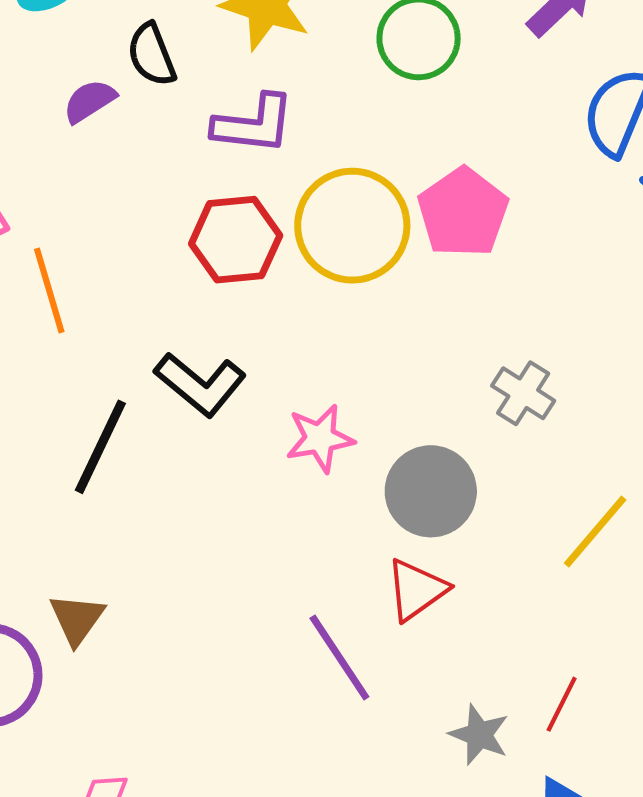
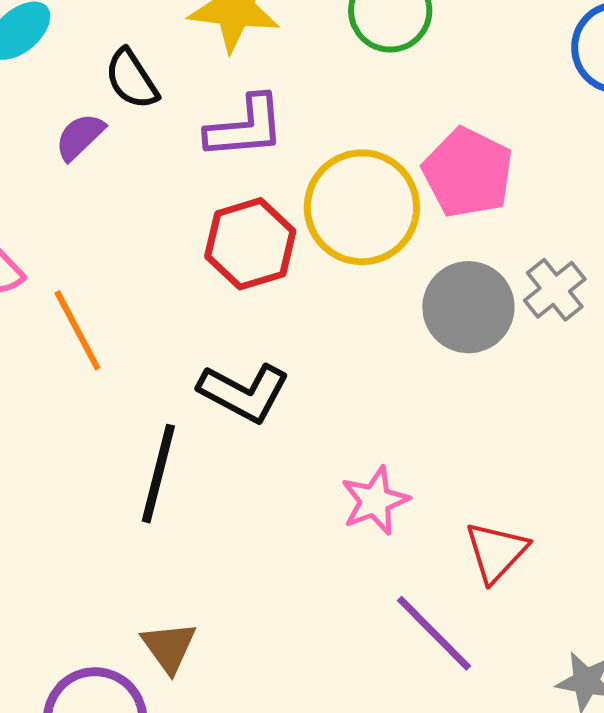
gray cross: (523, 393) -> (555, 290), moved, turned 30
pink star: (320, 438) -> (375, 501), moved
gray circle: (431, 491) -> (468, 307), moved

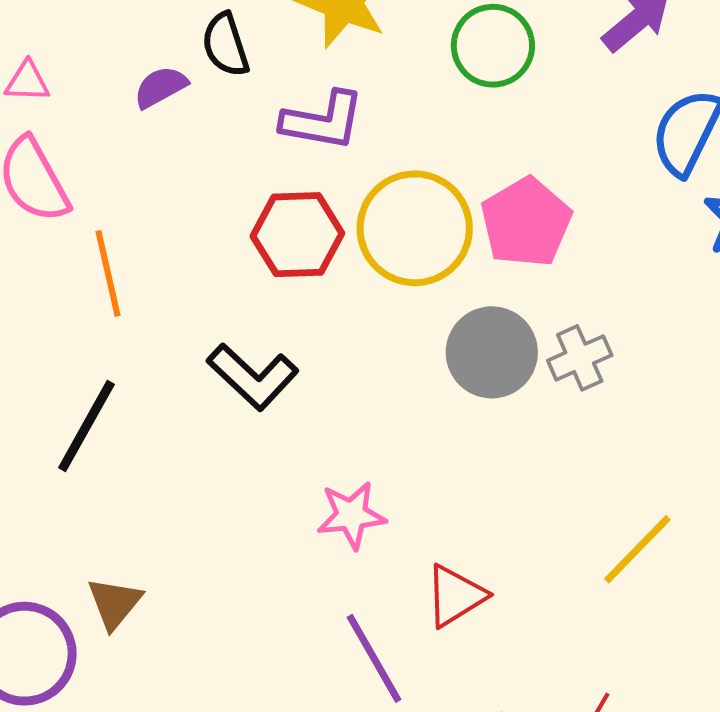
black line: (158, 474) -> (86, 426), moved

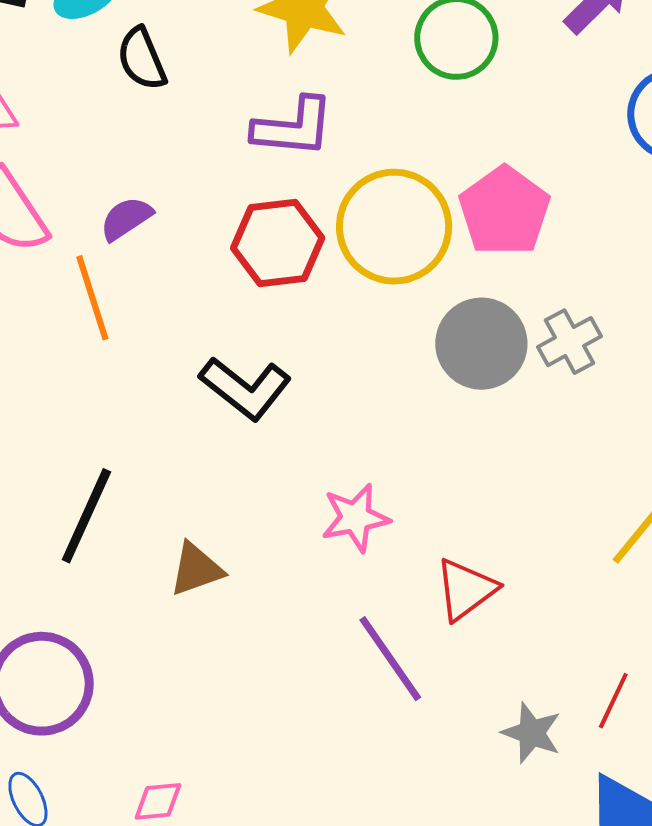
black semicircle: (225, 45) -> (142, 59), moved
purple semicircle: (161, 87) -> (126, 219), moved
black line: (86, 426) -> (86, 516), moved
brown triangle: (114, 603) -> (196, 569), moved, turned 36

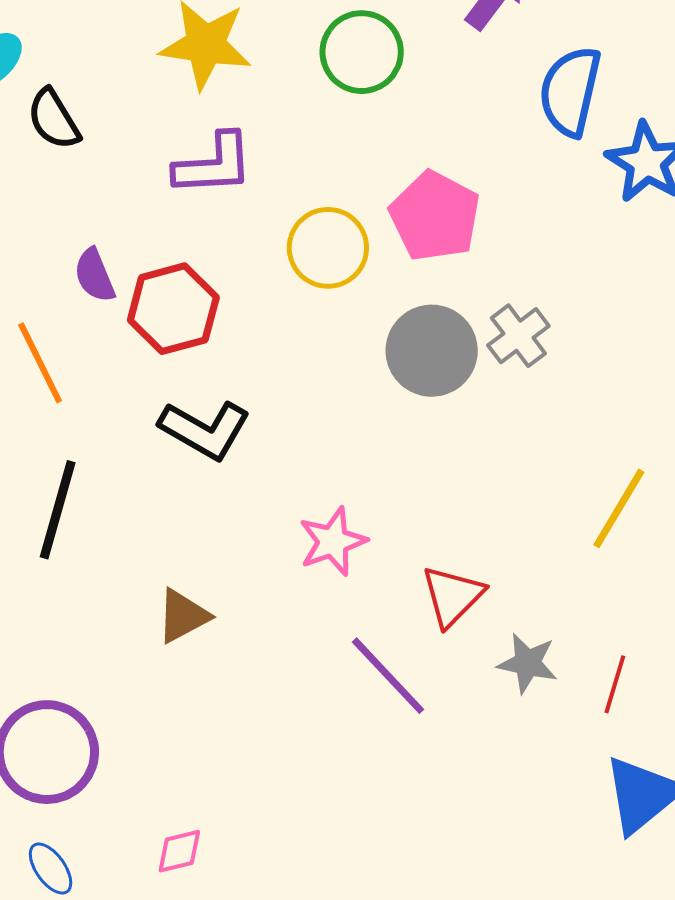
purple semicircle: (126, 219) -> (95, 275), moved, turned -70
yellow circle: (394, 227) -> (328, 248), size x0.7
red hexagon: (278, 243) -> (173, 309), moved
black line: (86, 516) -> (58, 510), moved
gray star: (532, 733) -> (528, 663), moved

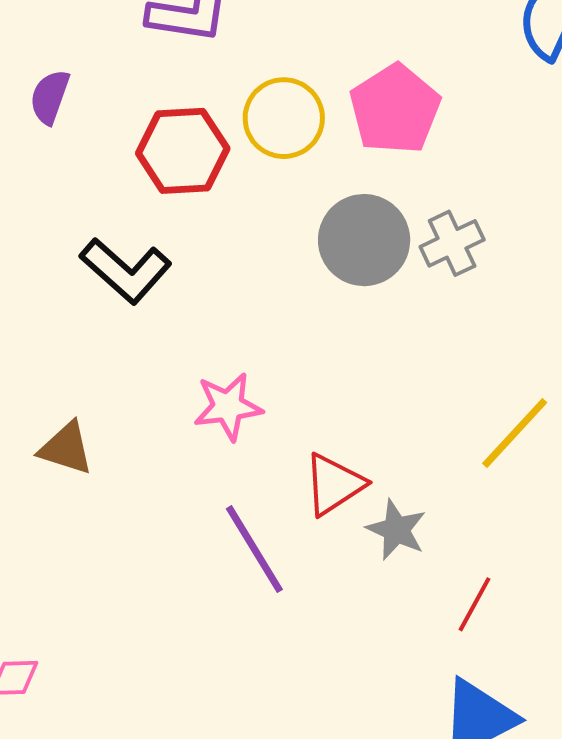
purple semicircle: (95, 275) -> (50, 97), turned 30
red hexagon: (173, 309) -> (183, 151), moved
brown triangle: (183, 616) -> (66, 448), turned 34
gray star: (528, 663) -> (396, 530), moved

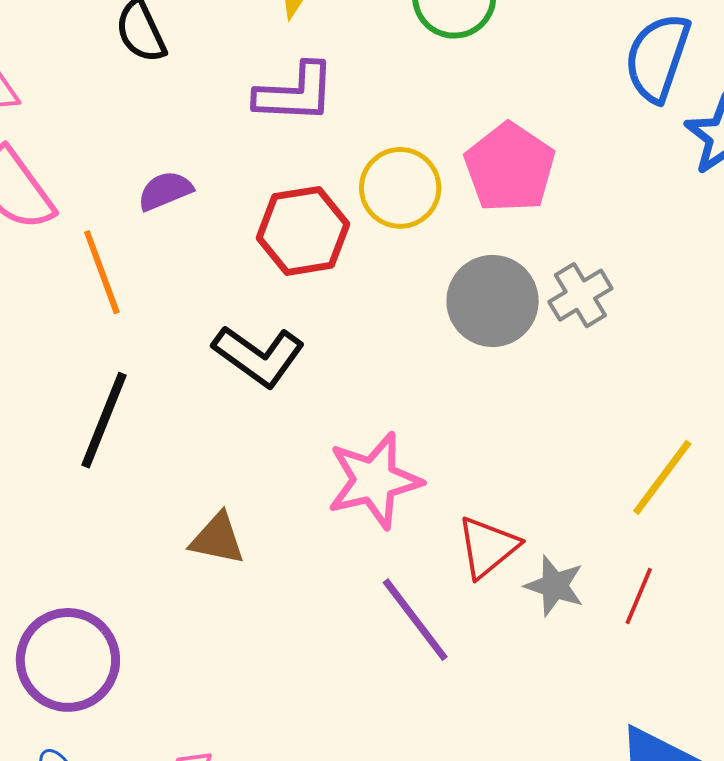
purple semicircle: (50, 97) -> (165, 191), turned 54
pink star: (228, 406) -> (374, 480), size x1.4
red line: (475, 604) -> (639, 596), moved

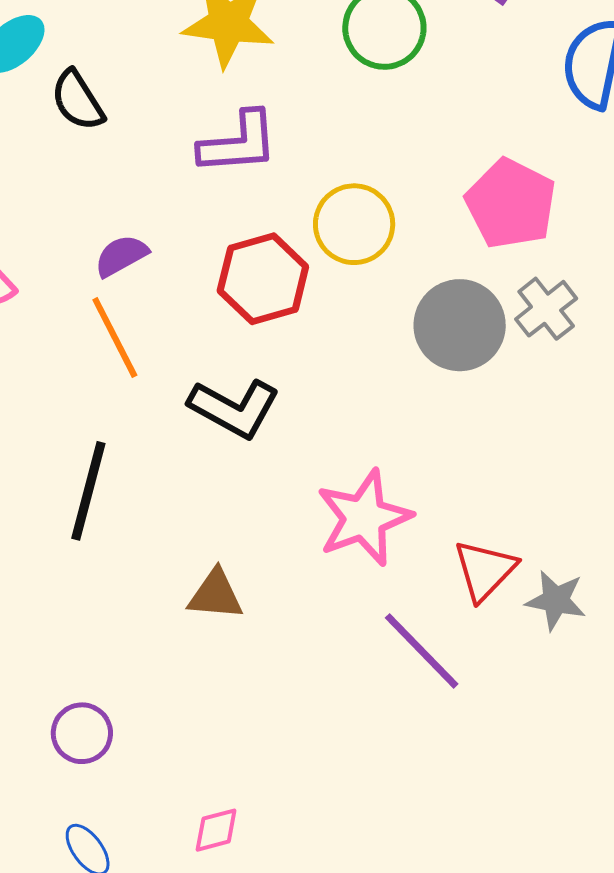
pink pentagon: (510, 168) -> (511, 204), moved
orange line: (102, 272) -> (115, 338), moved
purple circle: (68, 660) -> (82, 733), size x0.6

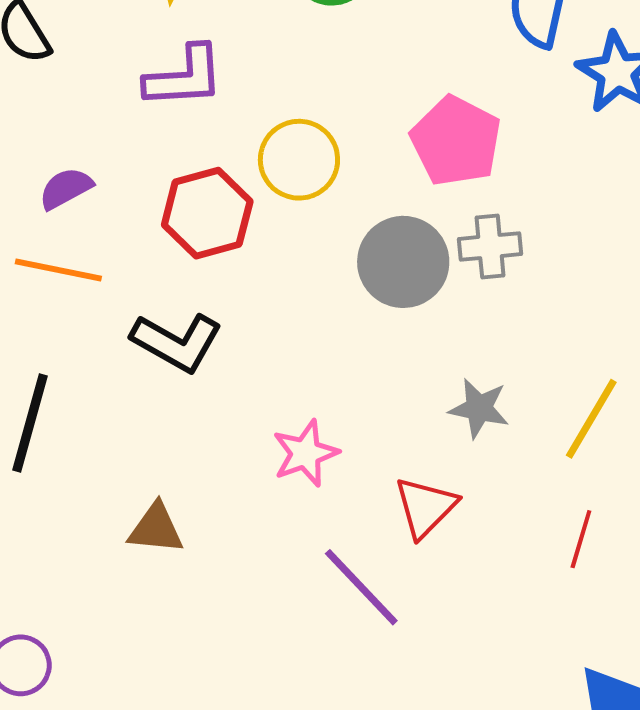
gray cross: (546, 309) -> (490, 246), turned 32
orange line: (115, 338) -> (58, 270), turned -52
pink star: (364, 518) -> (305, 453), size x0.7
gray star: (556, 600) -> (479, 408), moved

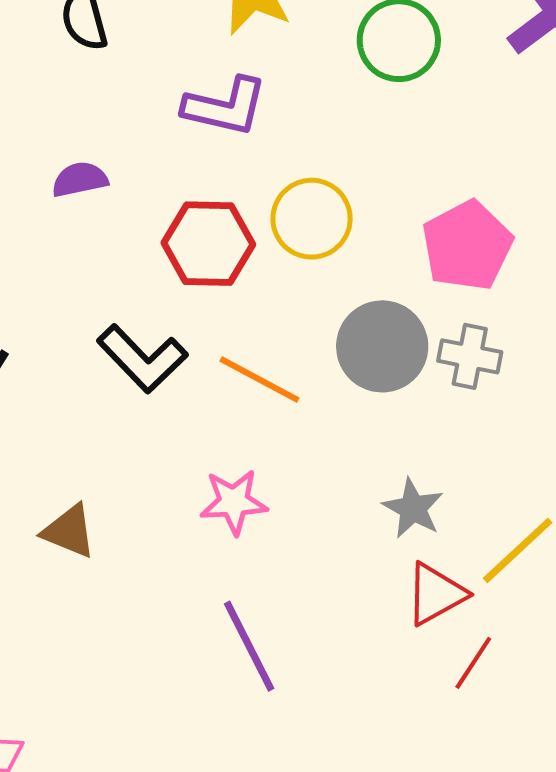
orange line: (58, 270) -> (259, 379), moved
red triangle: (425, 507) -> (436, 594), moved

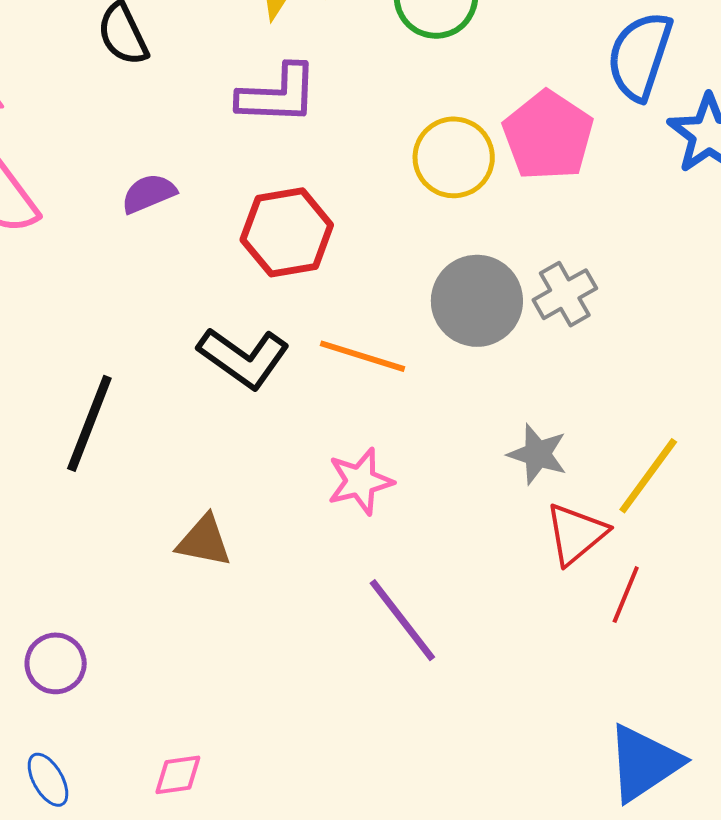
yellow circle: (312, 219) -> (454, 157), moved
pink pentagon: (467, 246) -> (548, 136), moved
gray cross: (470, 356) -> (565, 294), turned -30

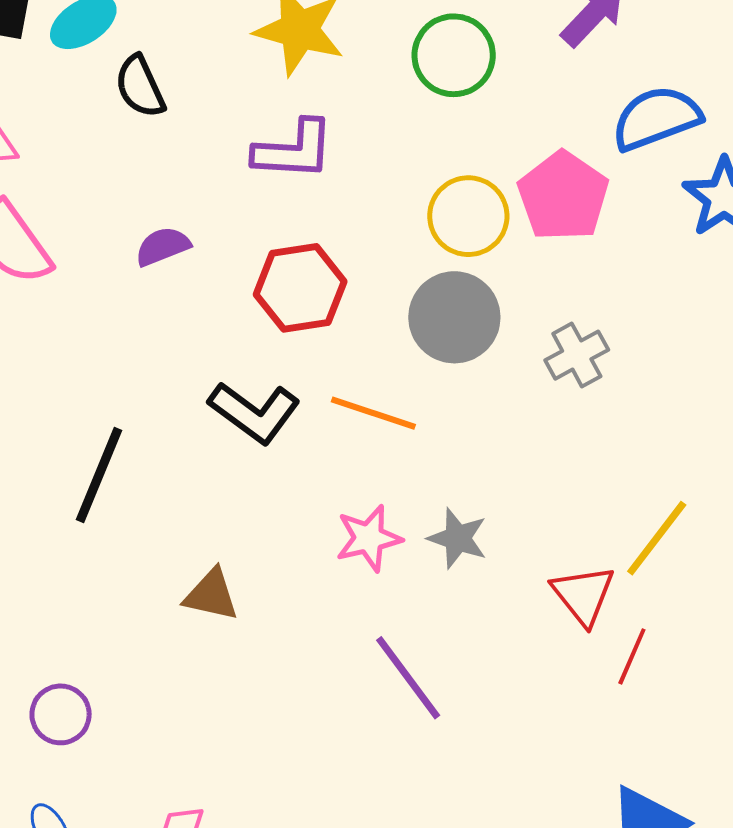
blue semicircle: (640, 56) -> (656, 118), turned 50
gray circle: (477, 301) -> (454, 317), moved
gray star: (538, 454) -> (458, 538), moved
red triangle: (576, 534) -> (583, 595), turned -30

